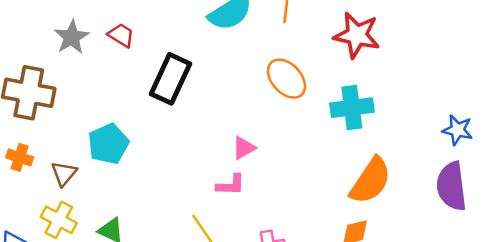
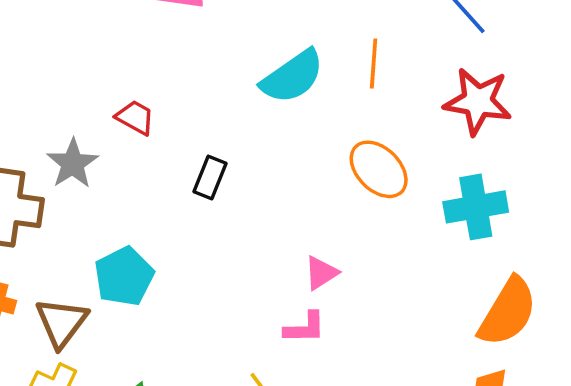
gray star: (72, 37) -> (73, 163), moved
black rectangle: (171, 79) -> (210, 177), size x0.6
brown triangle: (64, 173) -> (61, 322), size x1.4

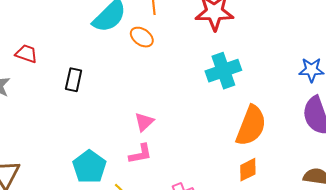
orange ellipse: (379, 169) -> (142, 37), moved, size x0.7
cyan pentagon: (124, 276) -> (89, 167), moved

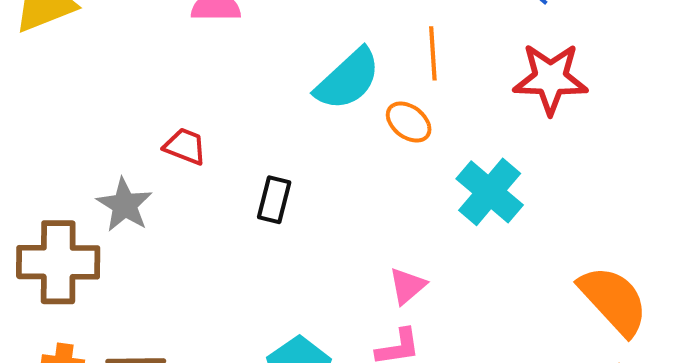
cyan cross: (223, 71) -> (490, 192), moved, turned -32
orange semicircle: (251, 126) -> (613, 300), turned -66

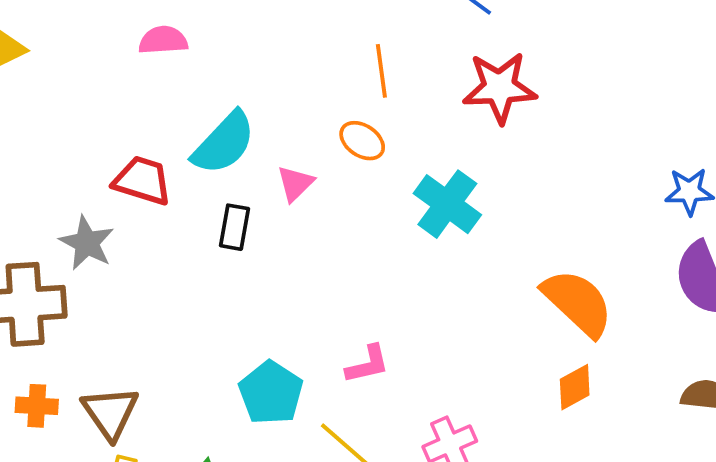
cyan semicircle: (348, 79) -> (224, 143), moved
red trapezoid: (185, 146) -> (142, 181), size x1.4
pink triangle: (407, 286) -> (295, 183), moved

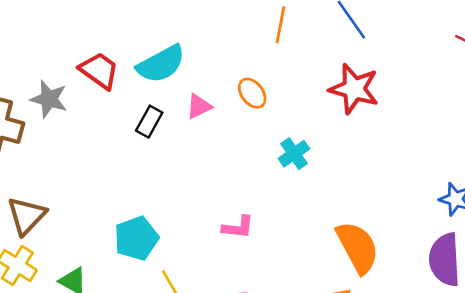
orange line: (381, 71) -> (280, 25), moved
cyan cross: (447, 204) -> (294, 154), size x0.7
gray star: (87, 243) -> (49, 99), turned -30
pink L-shape: (368, 364) -> (238, 227), moved

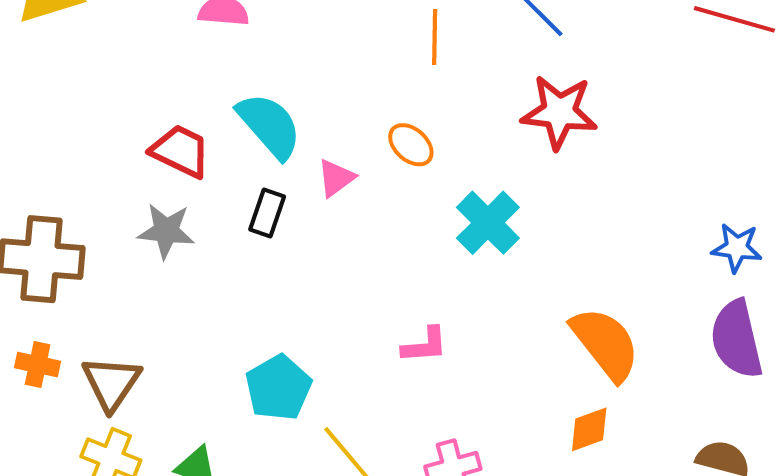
cyan semicircle: (161, 64) -> (269, 126), turned -93
gray star: (49, 99) -> (166, 231), moved
cyan cross: (294, 154) -> (488, 223), size x1.4

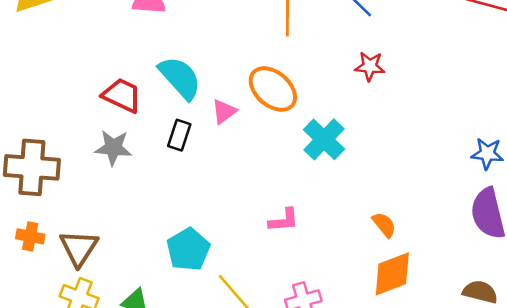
red star: (559, 112) -> (370, 66), size x0.6
orange ellipse: (411, 145) -> (273, 89), size x1.6
orange semicircle: (605, 344) -> (384, 225), moved, size x0.5
orange diamond: (589, 429) -> (392, 274), size x1.5

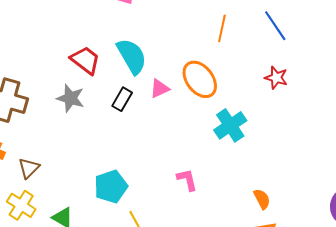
pink L-shape: (284, 220) -> (187, 180), turned -110
brown triangle: (79, 248) -> (29, 168), size x0.7

